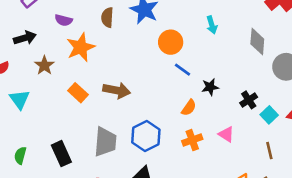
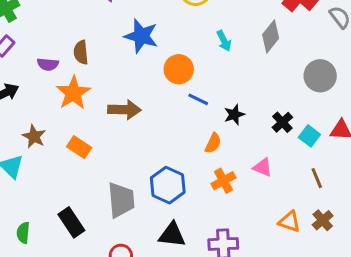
brown semicircle: (107, 17) -> (81, 52), moved
gray diamond: (257, 42) -> (271, 36), moved, turned 44
brown star: (44, 65) -> (34, 136), moved
brown arrow: (117, 90) -> (124, 110), moved

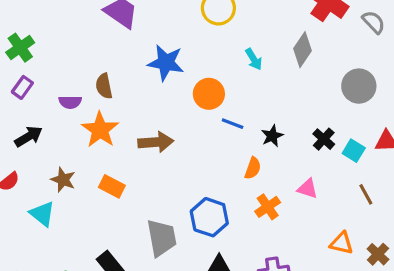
brown cross: (323, 220) -> (378, 254), moved

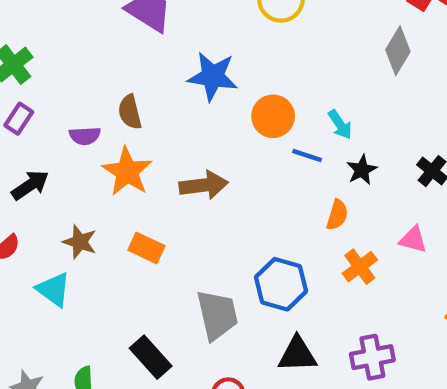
cyan arrow: (254, 59) -> (340, 125), moved

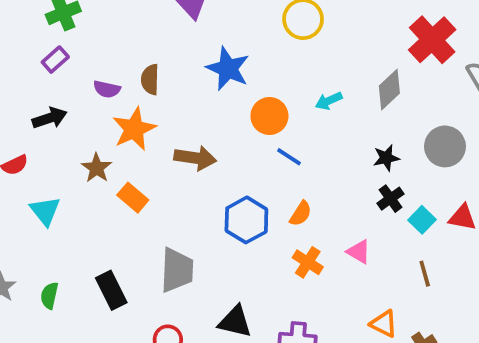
cyan arrow: (340, 125) -> (329, 101), moved, turned 84
black star: (362, 170) -> (386, 158), moved
brown star: (80, 242) -> (97, 168), moved
orange cross: (360, 267) -> (308, 262), turned -36
blue hexagon: (281, 284) -> (246, 220), moved

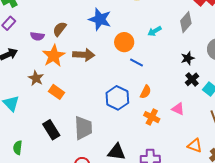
brown semicircle: (150, 79) -> (60, 29), turned 42
brown arrow: (195, 158) -> (84, 55), moved
black rectangle: (111, 290) -> (51, 130), moved

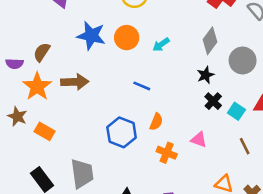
gray diamond: (186, 22) -> (210, 41), moved
orange circle: (124, 42) -> (127, 38), moved

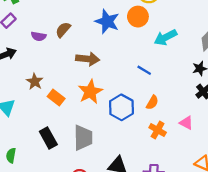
orange circle: (127, 38) -> (138, 17), moved
cyan arrow: (161, 45) -> (165, 37), size x1.5
orange star: (37, 86) -> (90, 92), moved

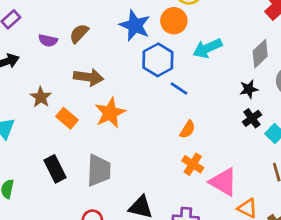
brown arrow: (88, 59) -> (89, 77), moved
blue hexagon: (121, 107) -> (158, 60), moved
pink triangle: (186, 123) -> (223, 182), moved, size x1.6

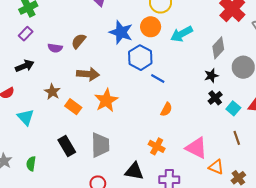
cyan arrow: (207, 48) -> (182, 34), moved
orange cross: (193, 164) -> (157, 146), moved

